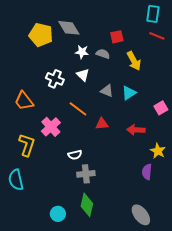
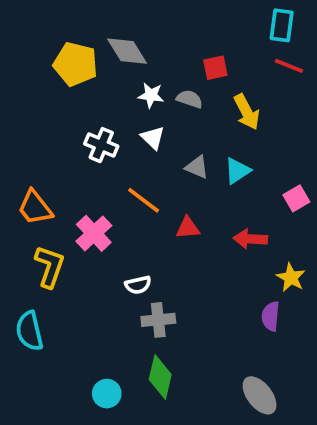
orange trapezoid: (24, 101) -> (35, 208), moved

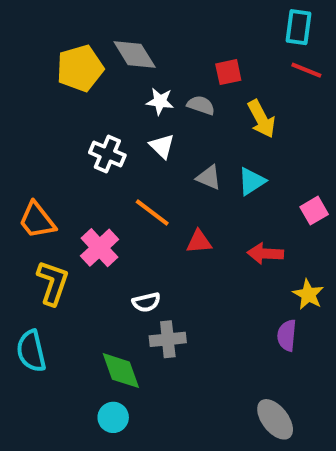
yellow pentagon: (75, 64) -> (80, 68), turned -30
green diamond: (160, 377) -> (121, 371), moved, turned -33

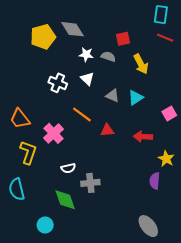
white semicircle: (146, 302) -> (68, 168), moved
cyan circle: (113, 417) -> (45, 225), moved

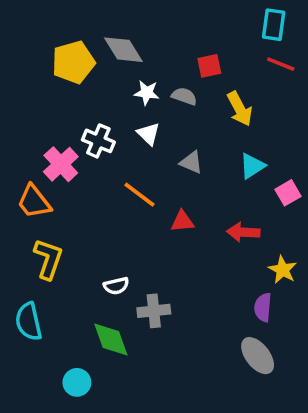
cyan triangle: (136, 98) -> (252, 166), moved
pink cross: (54, 133) -> (61, 164), moved
gray ellipse: (148, 226) -> (258, 356), moved

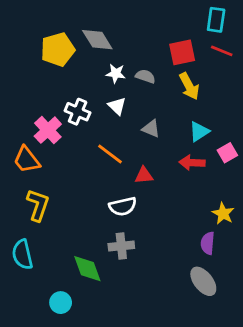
red square: (209, 66) -> (182, 52), moved, size x1.4
red arrow: (243, 232) -> (192, 163), moved
white semicircle: (116, 286) -> (123, 206), moved, size x1.4

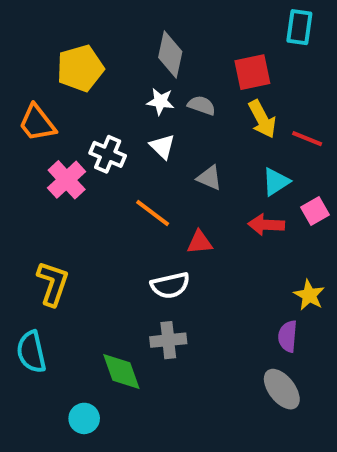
gray diamond: (97, 40) -> (170, 54), moved, turned 44
red line: (222, 51) -> (307, 139), moved
orange trapezoid: (27, 160) -> (37, 123), moved

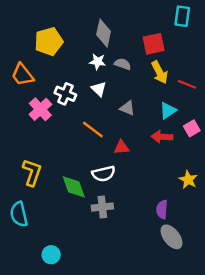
purple semicircle: (288, 336) -> (162, 209), moved
green diamond: (121, 371) -> (74, 187), moved

